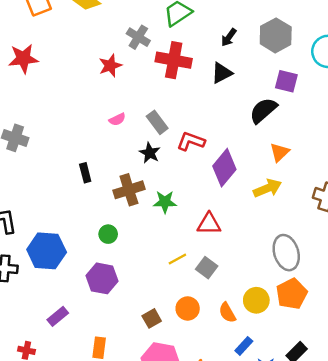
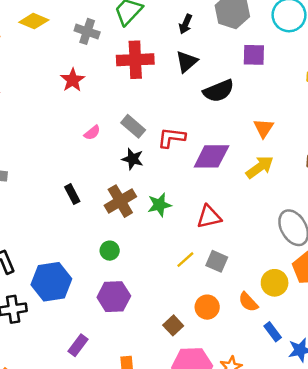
gray cross: (138, 37) -> (87, 31), moved
black semicircle: (263, 110) -> (219, 91), moved, turned -148
purple diamond: (224, 168) -> (211, 156), turned 63
blue rectangle: (244, 346) -> (273, 332), turned -66

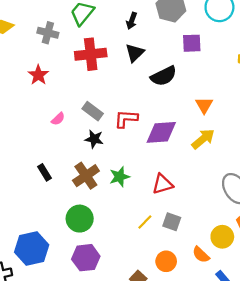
green circle: (110, 251) -> (80, 219), size x1.6

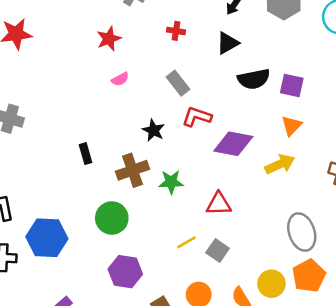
purple square: (192, 43) -> (292, 85), moved
red cross: (91, 54) -> (176, 31), size x0.5
gray rectangle: (93, 111) -> (178, 83), moved
pink semicircle: (58, 119) -> (120, 79), moved
purple hexagon: (86, 258) -> (125, 272), moved

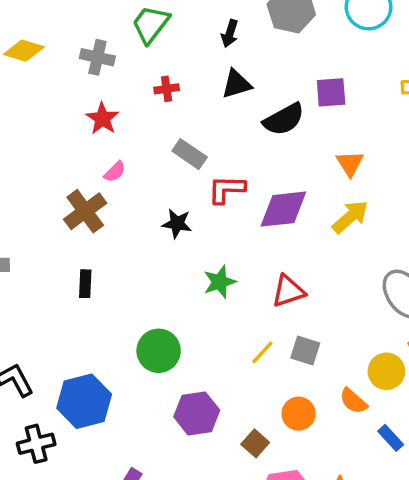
red star: (109, 39) -> (102, 119), moved
black triangle: (227, 43) -> (236, 84), turned 30
purple square: (292, 85) -> (331, 92), moved
black rectangle: (85, 154) -> (85, 284), moved, turned 36
brown cross: (133, 170) -> (85, 211), moved

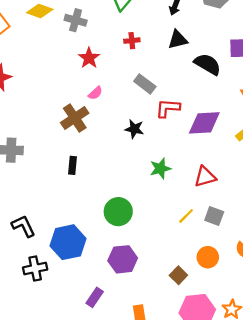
gray cross: (97, 57) -> (76, 20), moved
black semicircle: (284, 119) -> (208, 64), turned -124
purple hexagon: (197, 413) -> (123, 259), moved

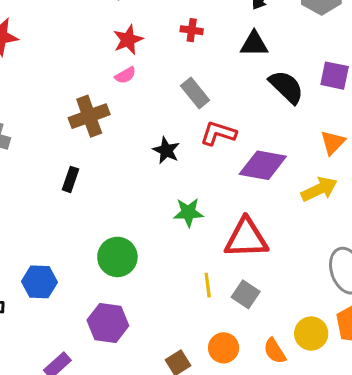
pink semicircle: (95, 93) -> (125, 75), moved
red triangle: (205, 177) -> (246, 238), size x1.4
yellow line: (186, 216) -> (208, 285), turned -66
blue hexagon: (68, 242) -> (39, 282), size x0.7

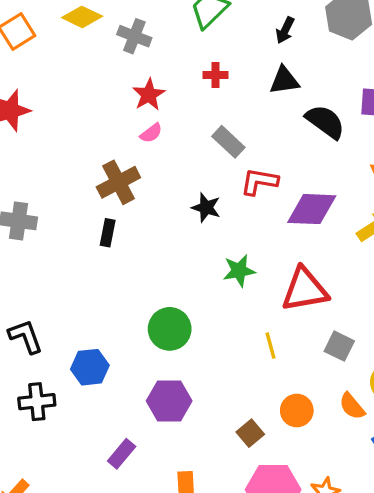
black rectangle: (71, 179) -> (108, 233), moved
gray square: (246, 294) -> (339, 346), moved

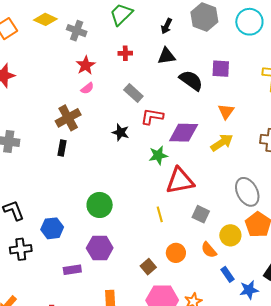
green star: (239, 271) -> (158, 155), moved
purple rectangle: (122, 454) -> (72, 270), moved, turned 42

